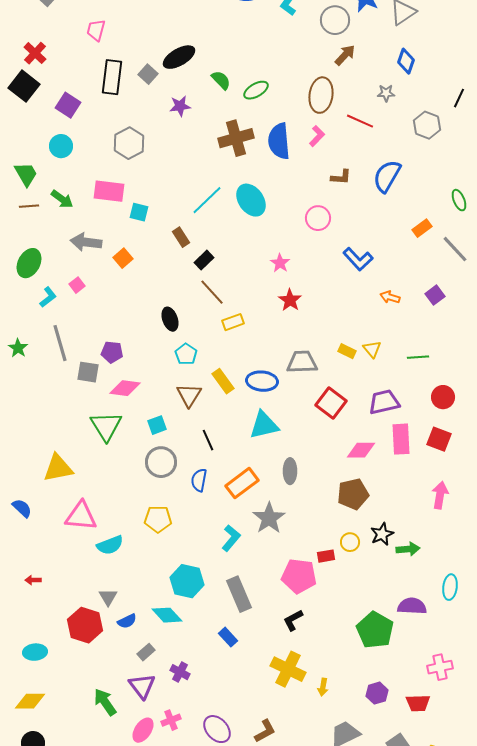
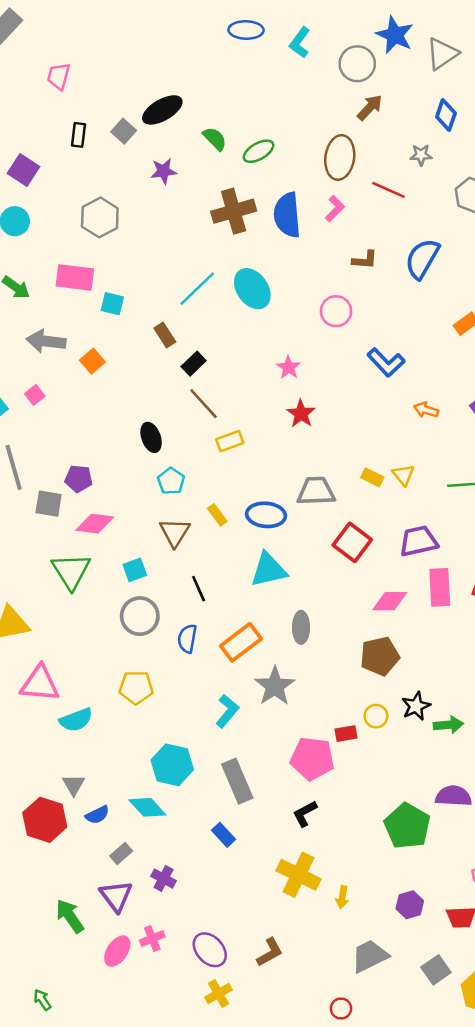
black rectangle: (112, 77) -> (79, 135), size x0.6
yellow rectangle: (223, 381) -> (217, 515), size x0.7

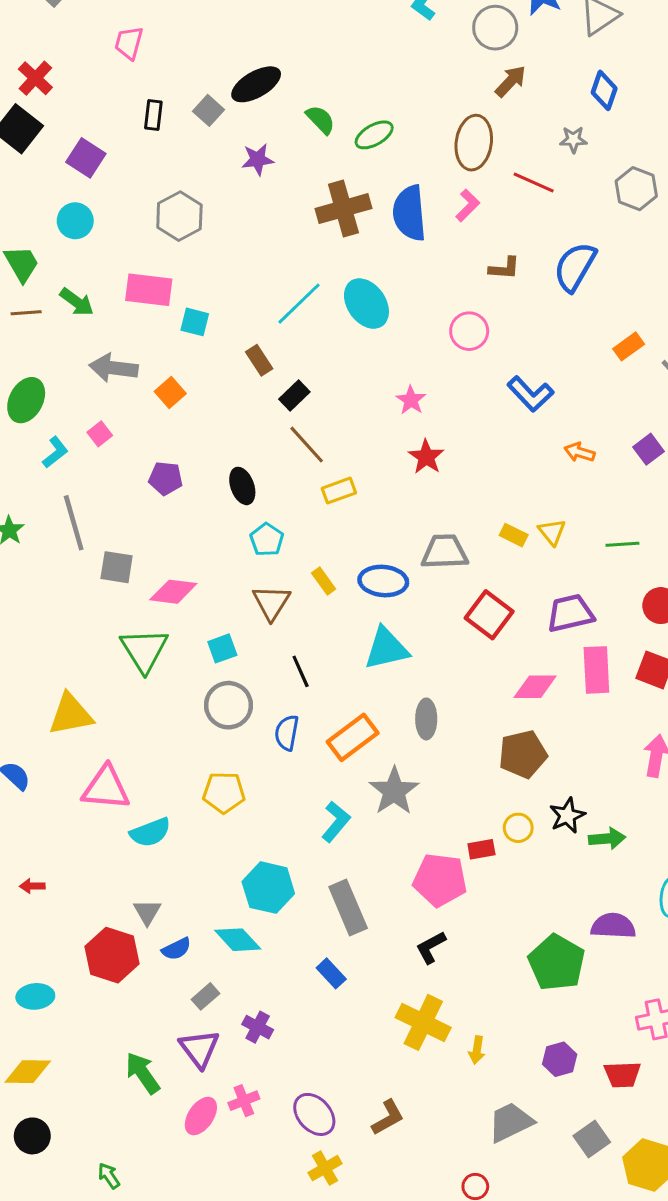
purple pentagon: (79, 479) -> (166, 478), moved

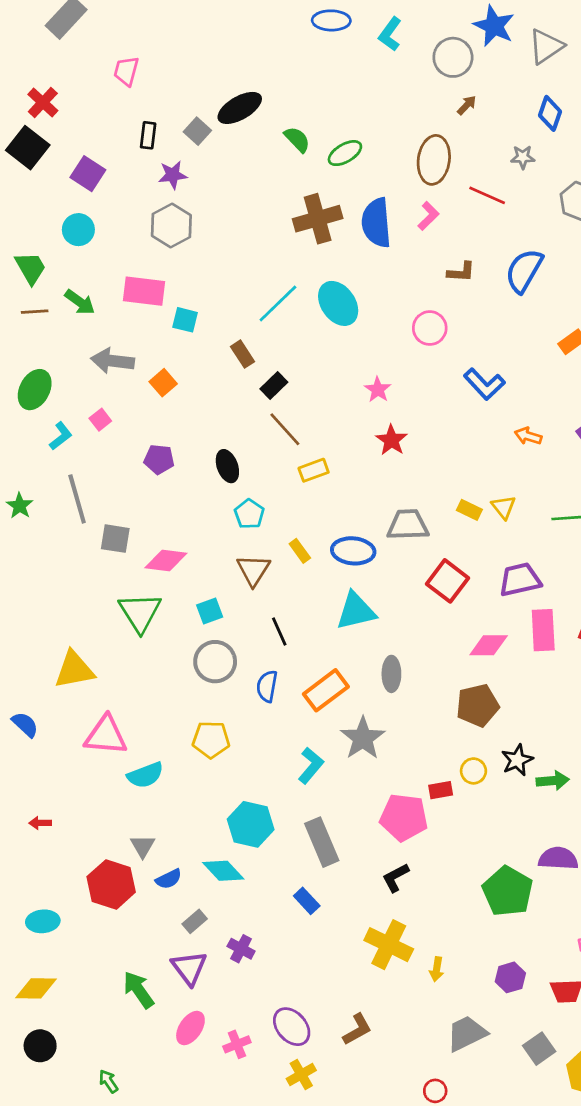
brown arrow: (511, 81) -> (467, 105), size x0.7
purple star: (258, 159) -> (173, 175), moved
pink cross: (244, 1101) -> (237, 1044), moved

